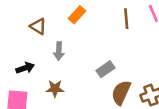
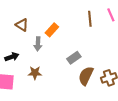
orange rectangle: (77, 15) -> (52, 30), moved

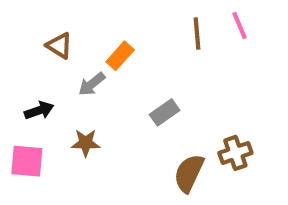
gray arrow: (38, 44) -> (92, 84), turned 48
brown semicircle: (86, 76) -> (189, 173), moved

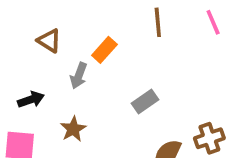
brown line: (197, 34) -> (158, 22), moved
gray arrow: (92, 84) -> (79, 76), turned -30
brown star: (86, 143) -> (73, 129), turned -30

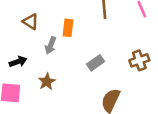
orange rectangle: (104, 50) -> (68, 28), turned -36
brown cross: (209, 138) -> (139, 60), moved

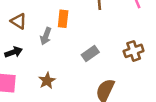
brown triangle: (31, 22) -> (19, 21), moved
brown star: (47, 82) -> (47, 81), moved

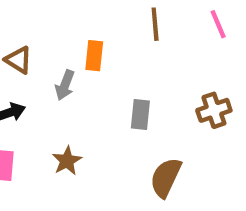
gray rectangle: (90, 53) -> (140, 115), turned -49

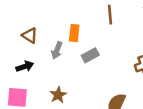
gray rectangle: (140, 115) -> (90, 55), moved, turned 56

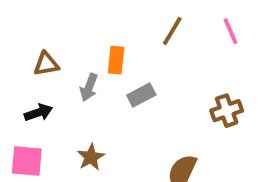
brown line: (110, 15) -> (172, 31), turned 36
brown triangle: (30, 36) -> (46, 64), turned -42

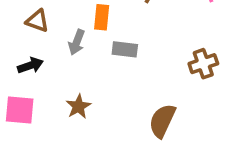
brown triangle: (46, 64) -> (37, 21), turned 30
gray rectangle: (141, 95) -> (125, 49), turned 35

